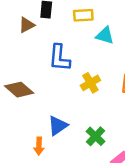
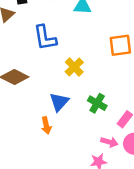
yellow cross: (90, 83) -> (74, 67), moved

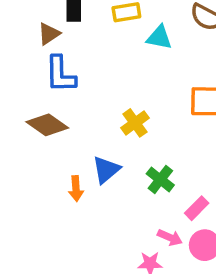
blue L-shape: (45, 38) -> (60, 74), moved
orange arrow: (46, 125) -> (76, 189), moved

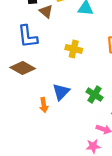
brown triangle: (49, 34) -> (46, 11), moved, turned -40
yellow cross: (135, 123) -> (74, 49), moved, turned -35

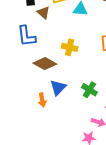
brown diamond: (23, 68) -> (45, 64), moved

